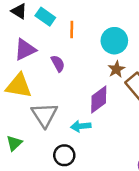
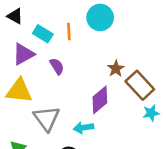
cyan rectangle: (45, 17) -> (43, 34), moved
cyan circle: (114, 41) -> (100, 17), moved

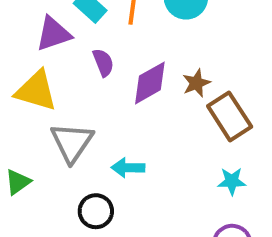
purple diamond: (100, 100) -> (150, 83), moved
cyan star: (151, 113) -> (232, 181), moved

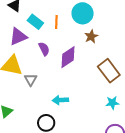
brown star: (196, 83) -> (91, 36), moved
gray triangle: (72, 142) -> (31, 80), moved, size x0.6

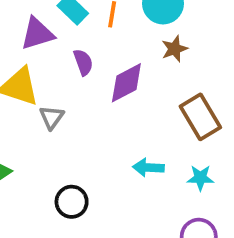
cyan arrow: (60, 100) -> (148, 168), moved

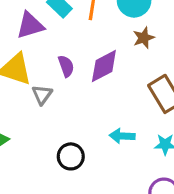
purple semicircle: (83, 62) -> (66, 66), moved
black circle: (72, 202) -> (71, 156), moved

